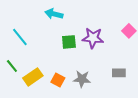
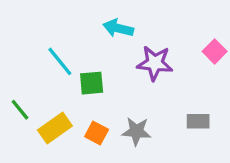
cyan arrow: (54, 14) -> (118, 28), moved
cyan line: (20, 37) -> (60, 61), moved
green square: (69, 42) -> (92, 83), moved

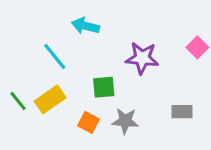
cyan arrow: (118, 28) -> (85, 26), moved
green square: (92, 83) -> (104, 87), moved
yellow rectangle: (55, 128) -> (50, 99), moved

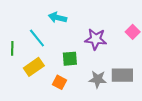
green line: (18, 101) -> (12, 48), moved, turned 40
gray rectangle: (182, 112) -> (122, 75), size x1.5
gray star: (125, 121) -> (98, 79), moved

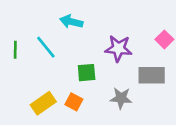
green line: (12, 48) -> (15, 50), moved
yellow rectangle: (34, 67) -> (43, 103), moved
gray rectangle: (122, 75) -> (152, 75), moved

